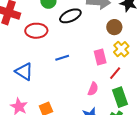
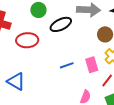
blue line: (62, 58) -> (67, 65), moved

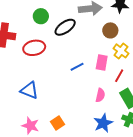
pink rectangle: (92, 65) -> (102, 62), turned 35

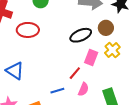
black ellipse: (65, 27) -> (81, 35), moved
blue line: (77, 67) -> (57, 91), moved
red line: (119, 76) -> (75, 73), moved

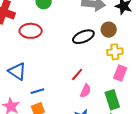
yellow cross: (112, 50) -> (115, 52), turned 35
pink rectangle: (91, 58) -> (120, 73), moved
blue line: (57, 91) -> (37, 91), moved

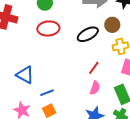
red ellipse: (31, 31) -> (48, 28), moved
red line: (77, 74) -> (94, 68), moved

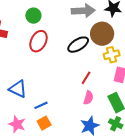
brown circle: (112, 25) -> (102, 34), size x1.5
red ellipse: (48, 28) -> (38, 41), turned -55

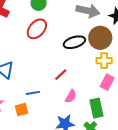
red line: (86, 78) -> (61, 75), moved
blue line: (41, 105) -> (33, 93), moved

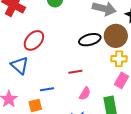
red ellipse: (37, 29) -> (34, 40), moved
red line: (61, 75) -> (75, 72), turned 32

